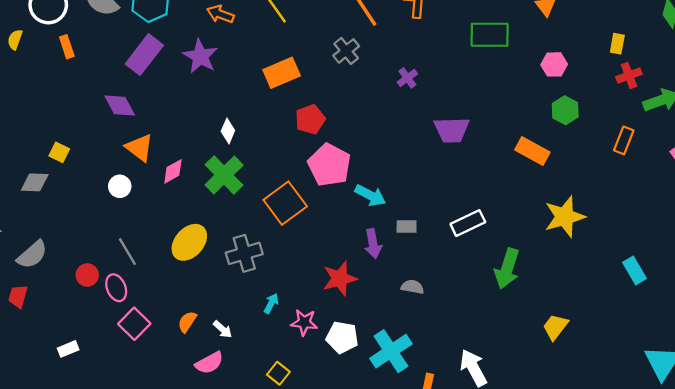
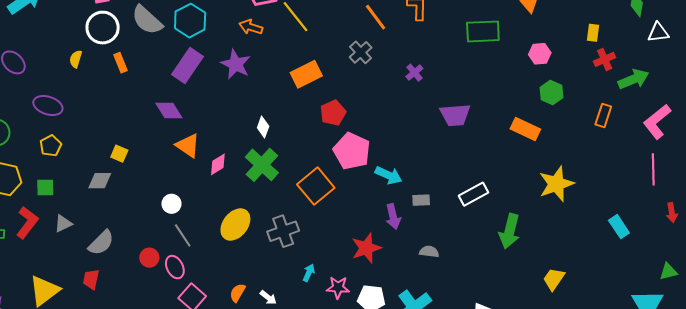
white circle: (120, 186) -> (171, 204), moved

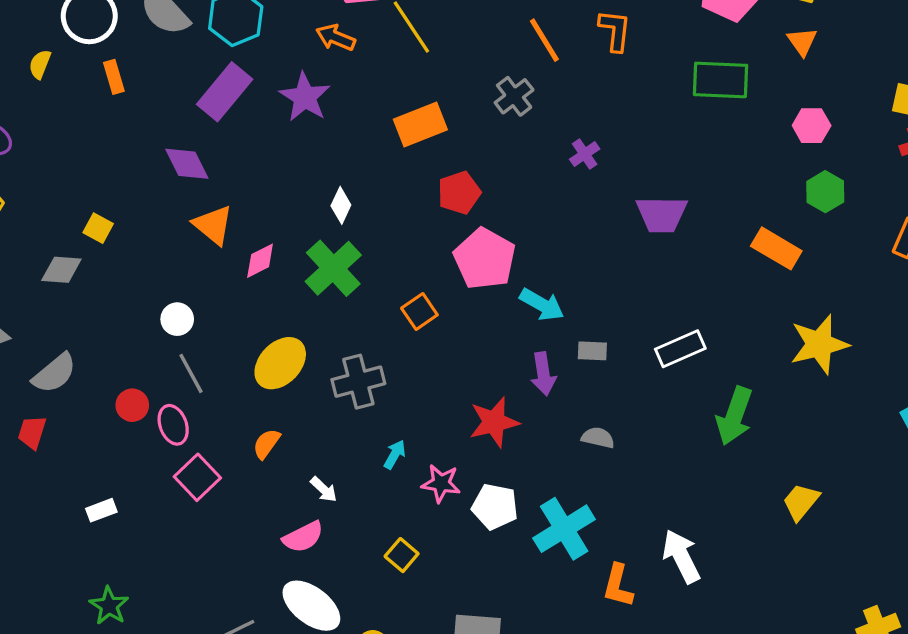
purple cross: (414, 73) -> (585, 154), moved
orange square: (316, 186) -> (419, 311), size x0.6
orange semicircle: (237, 293) -> (266, 444), moved

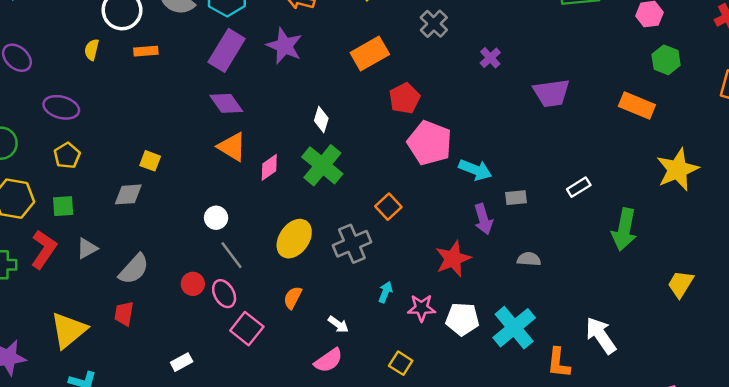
orange rectangle: (114, 77) -> (146, 51), turned -70
purple diamond: (187, 164) -> (226, 103), moved
orange square: (419, 311) -> (388, 207), moved
white rectangle: (680, 349) -> (579, 187), size x0.7

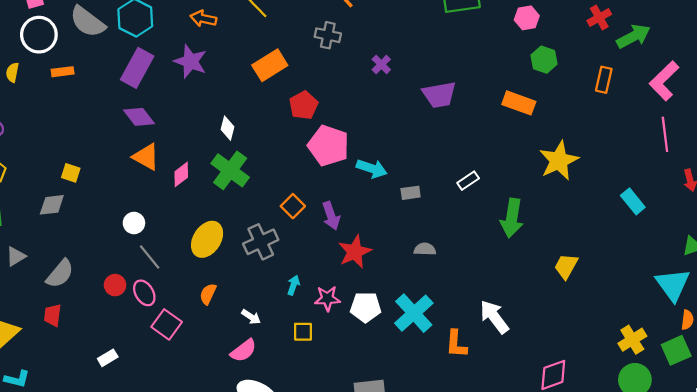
gray cross: (434, 24) -> (328, 35), turned -30
purple arrow: (483, 219) -> (331, 216), moved
yellow square: (401, 363) -> (303, 332), moved, turned -30

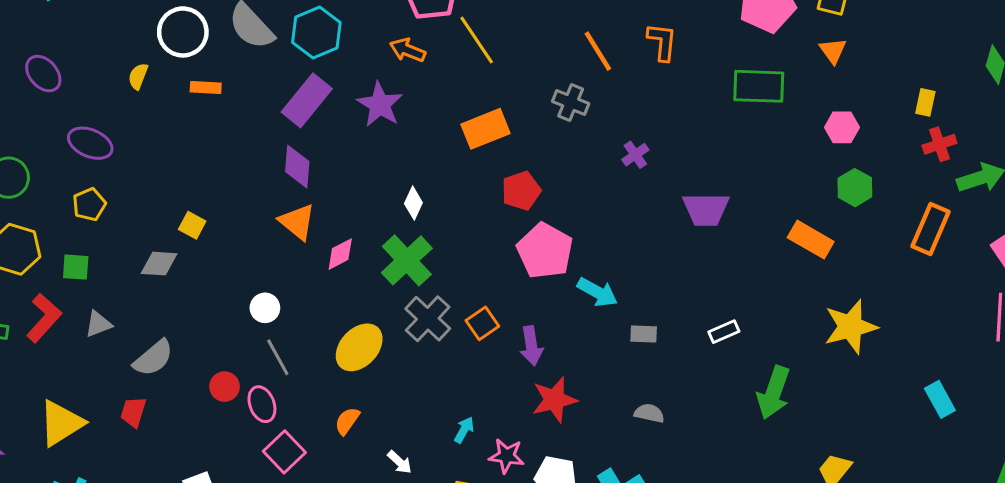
orange rectangle: (604, 80) -> (930, 229), size x1.4
purple diamond: (139, 117) -> (297, 167), turned 32
gray cross: (261, 242) -> (428, 319), moved, turned -32

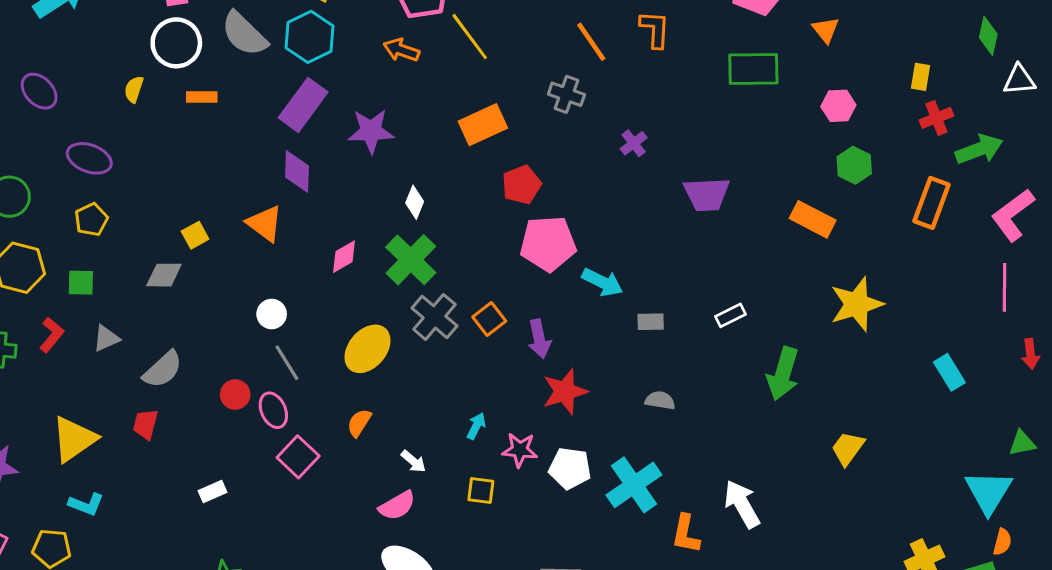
purple star: (380, 105) -> (371, 131), moved, turned -30
orange triangle: (297, 222) -> (265, 223), moved
yellow square: (192, 225) -> (195, 235), turned 36
pink pentagon: (545, 251) -> (548, 244), turned -30
red L-shape: (44, 318) -> (52, 335), size x0.7

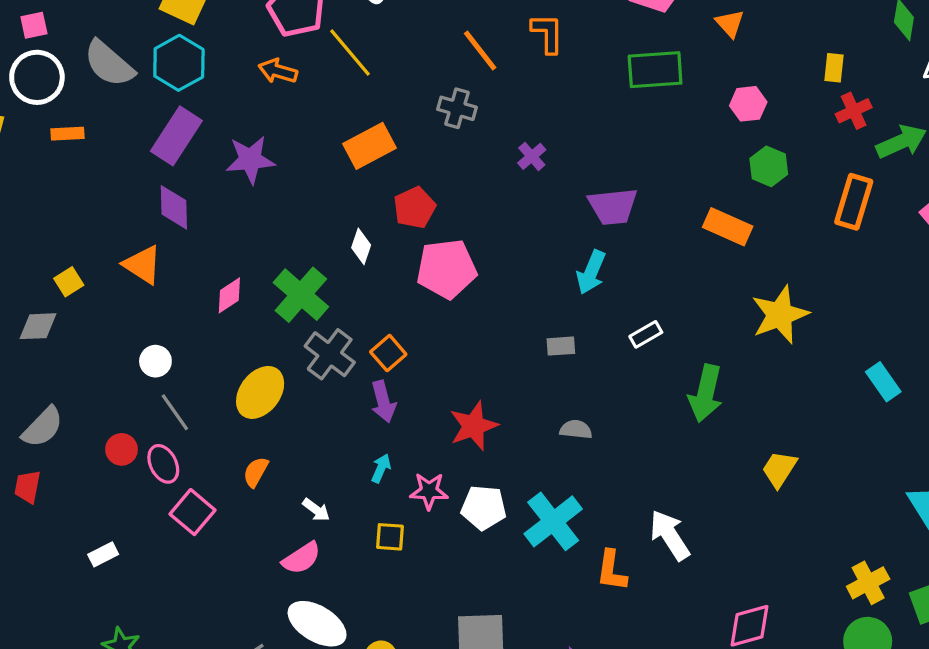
white diamond: (415, 202) -> (361, 246), moved
cyan arrow: (602, 282) -> (591, 272), moved, turned 90
purple arrow: (539, 339) -> (383, 402), moved

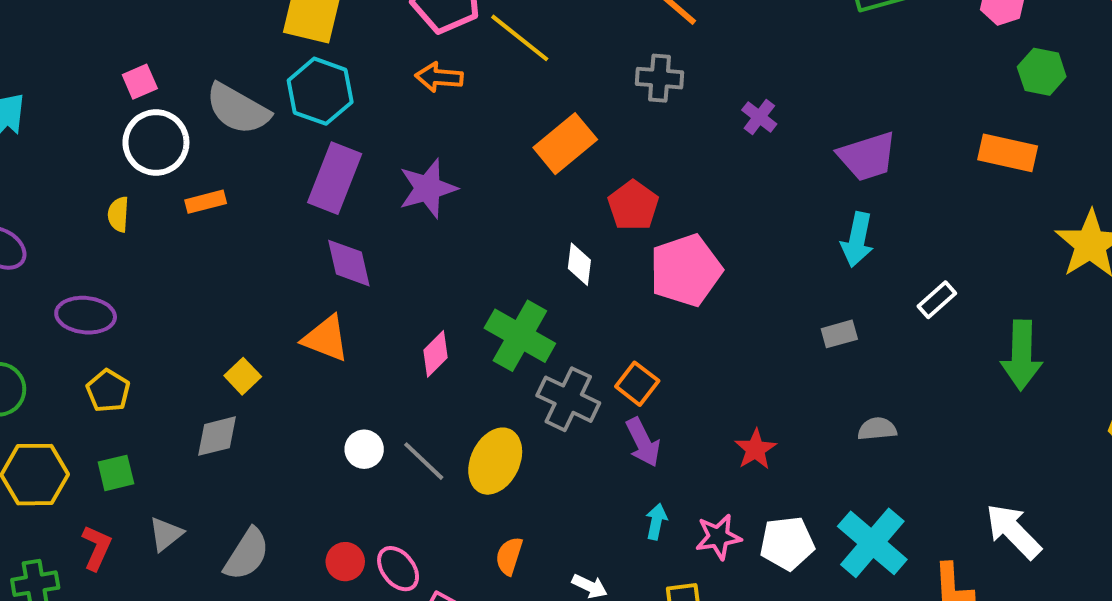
gray line: (175, 412) -> (424, 461), moved
red star: (474, 426) -> (755, 449), size x0.7

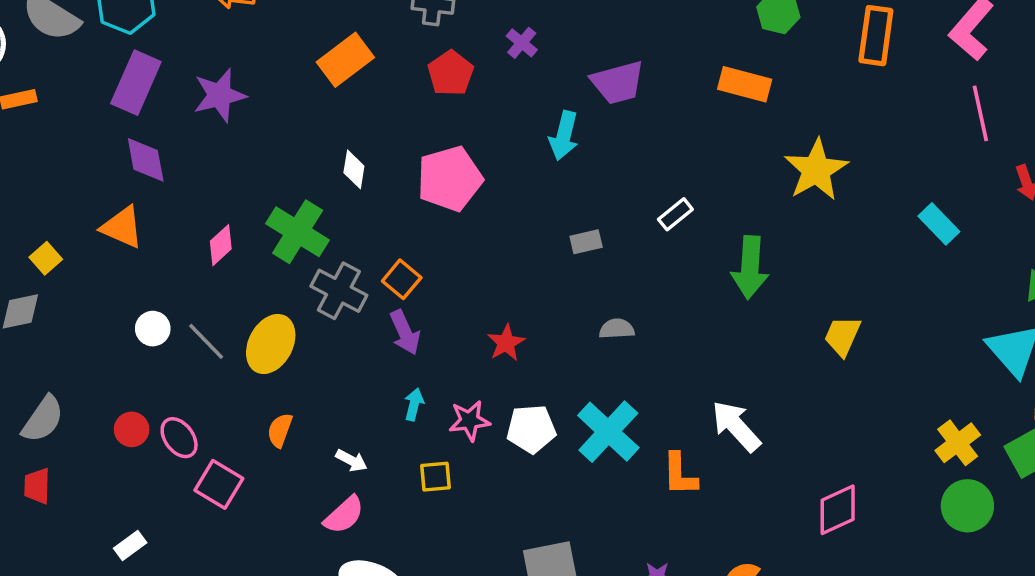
red pentagon: (633, 206) -> (451, 73), moved
cyan arrow: (857, 240) -> (564, 136), moved

